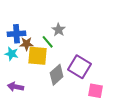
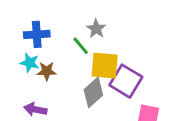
brown star: (27, 44) -> (47, 71), moved
yellow square: (38, 56) -> (105, 66), moved

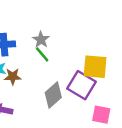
gray star: (96, 29) -> (41, 40), moved
yellow square: (105, 66) -> (95, 67), moved

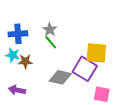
gray diamond: (53, 95) -> (60, 77), turned 55

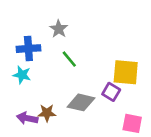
gray star: (50, 30) -> (59, 29), moved
brown star: (25, 61) -> (47, 113), moved
purple square: (85, 69) -> (111, 92), size x0.6

